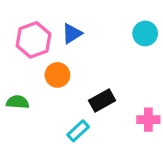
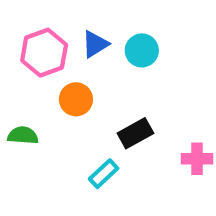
cyan circle: (145, 34) -> (142, 50), moved

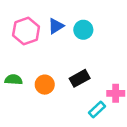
orange circle: (76, 99) -> (45, 85), moved
cyan rectangle: (104, 174) -> (97, 109), moved

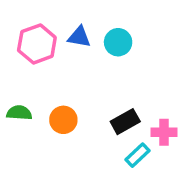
blue triangle: (56, 26) -> (79, 37), turned 42
black rectangle: (80, 78) -> (125, 122), moved

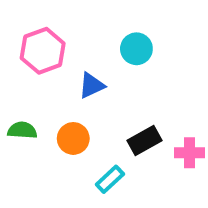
blue triangle: (79, 37) -> (92, 85), moved, turned -35
cyan rectangle: (137, 155) -> (110, 179), moved

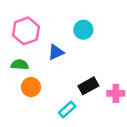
green semicircle: (22, 130) -> (20, 65), moved
orange circle: (73, 138) -> (31, 87), moved

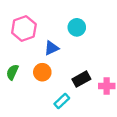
green semicircle: (20, 65) -> (12, 72), moved, turned -70
orange circle: (31, 87) -> (42, 72), moved

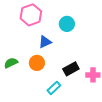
pink hexagon: (24, 28) -> (31, 15), moved
green semicircle: (12, 72) -> (11, 63), turned 40

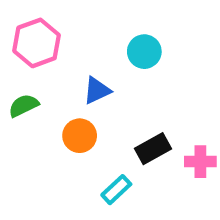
pink hexagon: (31, 15) -> (36, 43), moved
green semicircle: (11, 63) -> (24, 105), moved

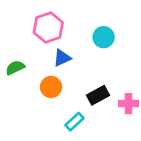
pink hexagon: (36, 43) -> (48, 27), moved
cyan circle: (144, 52) -> (104, 37), moved

